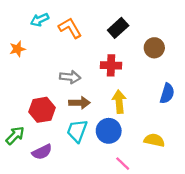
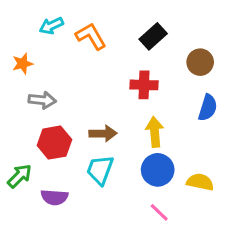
gray arrow: (70, 77) -> (42, 100), moved
blue semicircle: (167, 93) -> (208, 108), moved
blue circle: (109, 131) -> (158, 170), moved
purple semicircle: (42, 152) -> (54, 197), turned 30

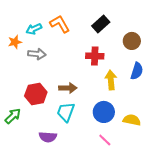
cyan arrow: (51, 26) -> (34, 29), moved
gray arrow: (42, 100) -> (37, 54), moved
yellow arrow: (155, 132) -> (111, 80), moved
purple semicircle: (54, 197) -> (48, 137), moved

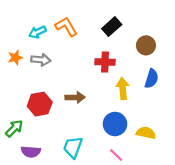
orange star: (15, 42) -> (15, 58), moved
cyan trapezoid: (66, 112) -> (73, 147), moved
purple semicircle: (48, 137) -> (31, 152), moved

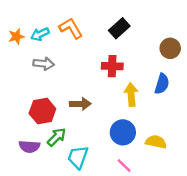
brown circle: (146, 45) -> (170, 48), moved
orange star: (15, 58) -> (16, 37), moved
green arrow: (14, 128) -> (57, 137), moved
purple semicircle: (31, 152) -> (29, 147), moved

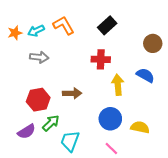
blue semicircle: (162, 84) -> (145, 75), turned -78
purple semicircle: (29, 147) -> (27, 131), turned -36

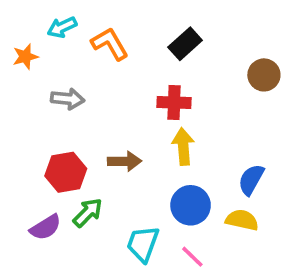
cyan arrow: (36, 31) -> (62, 27), moved
blue semicircle: (145, 75) -> (251, 180), moved, turned -90
yellow arrow: (118, 85) -> (183, 147), moved
cyan trapezoid: (70, 141) -> (143, 244), moved

